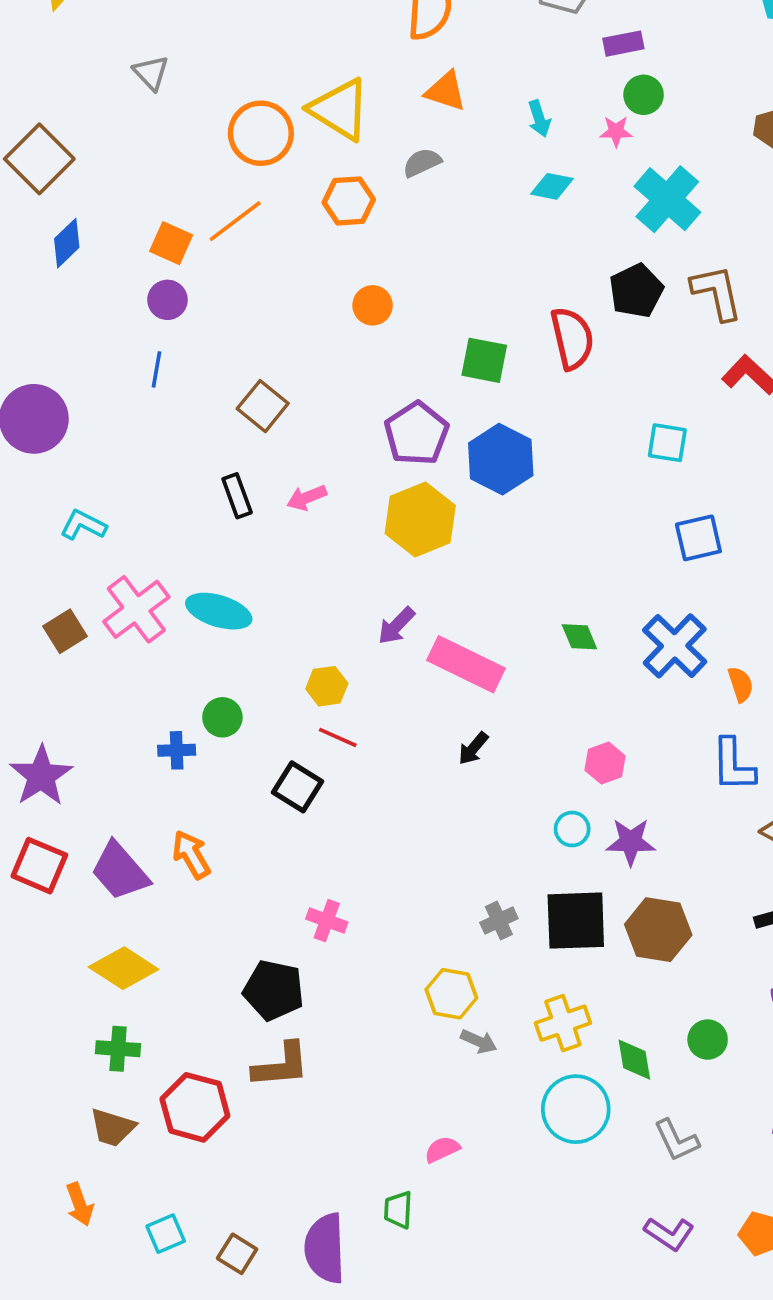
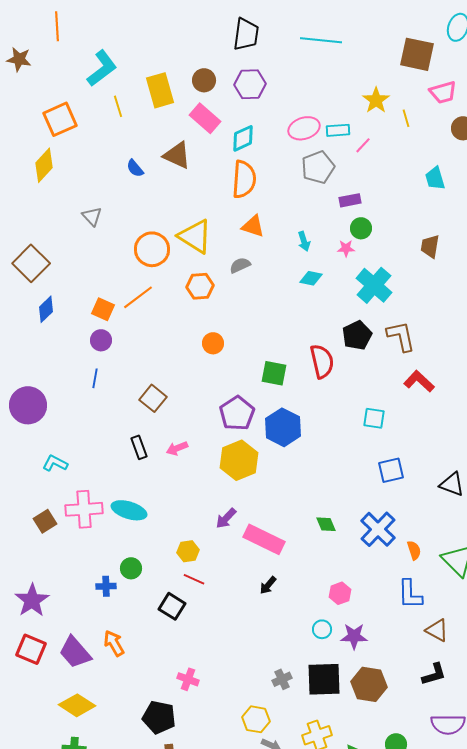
pink cross: (136, 609) -> (84, 509), turned 33

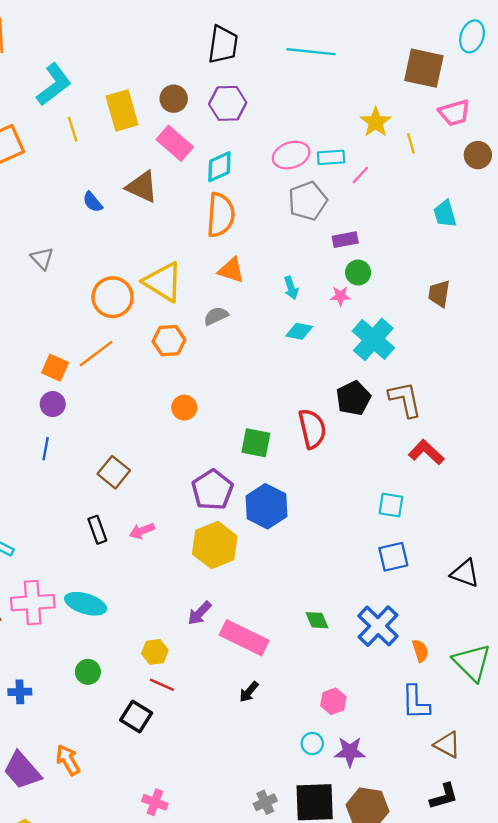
cyan square: (374, 418) -> (391, 505), moved
blue cross: (106, 586) -> (20, 692), moved

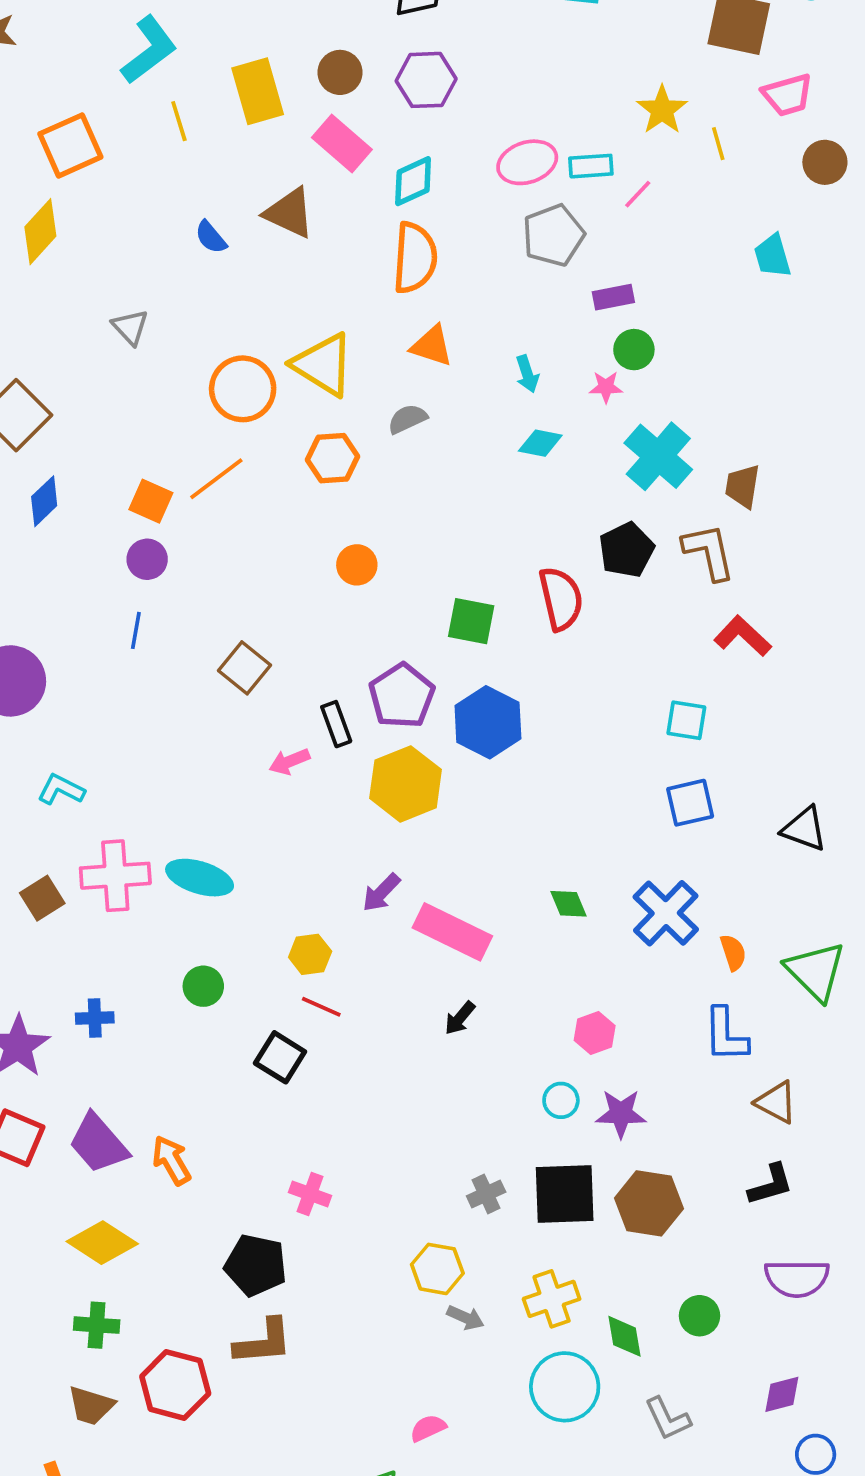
brown trapezoid: (439, 294) -> (743, 486), moved
black rectangle: (97, 530) -> (336, 724), moved
orange arrow: (68, 760) -> (171, 1160), moved

